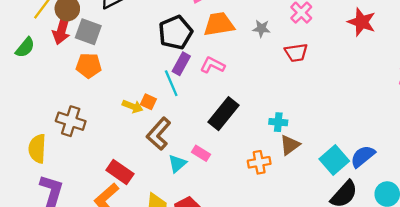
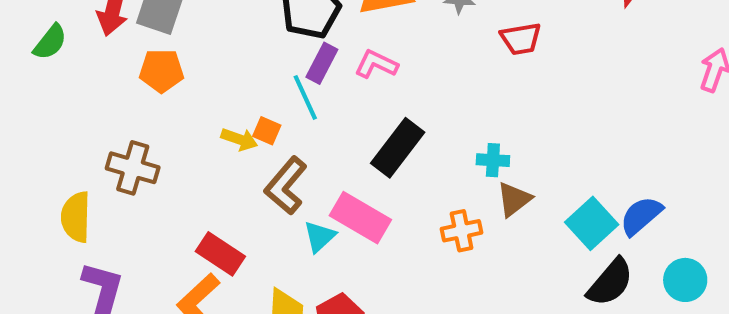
pink rectangle: (201, 153) -> (360, 218), size x1.8

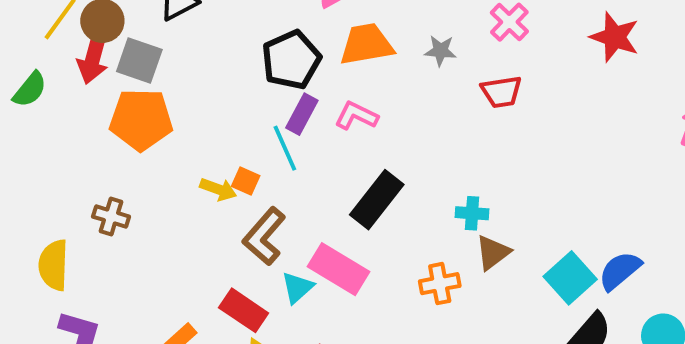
orange pentagon: (161, 71) -> (141, 120), size x1.4
brown cross: (133, 168) -> (111, 217), size x0.7
red rectangle: (220, 254) -> (244, 310), moved

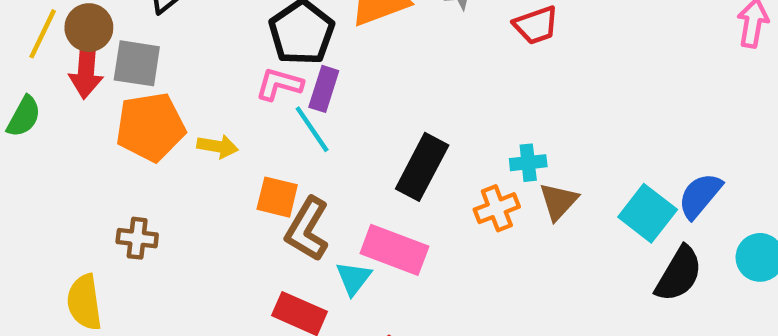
pink L-shape: (356, 116) -> (279, 84), moved
orange square: (246, 181) -> (277, 197), moved, size x1.4
yellow arrow: (218, 189) -> (218, 146), moved
orange cross: (440, 284) -> (497, 208), moved

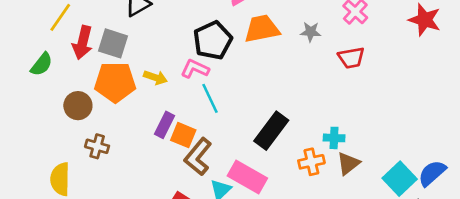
brown circle: (89, 28) -> (78, 106), moved
purple rectangle: (324, 89) -> (165, 125), moved
yellow arrow: (218, 146) -> (155, 77), moved

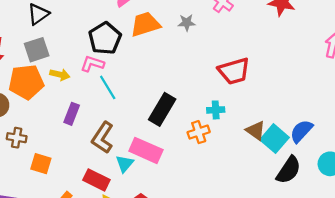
gray square: (113, 43) -> (37, 50), moved, turned -30
red trapezoid: (351, 58) -> (234, 71), moved, size x1.4
orange square: (183, 135) -> (41, 164), moved
brown triangle: (348, 163) -> (256, 131), moved, turned -40

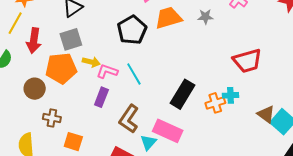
pink L-shape: (92, 64) -> (107, 71), moved
orange cross: (199, 132) -> (215, 103), moved

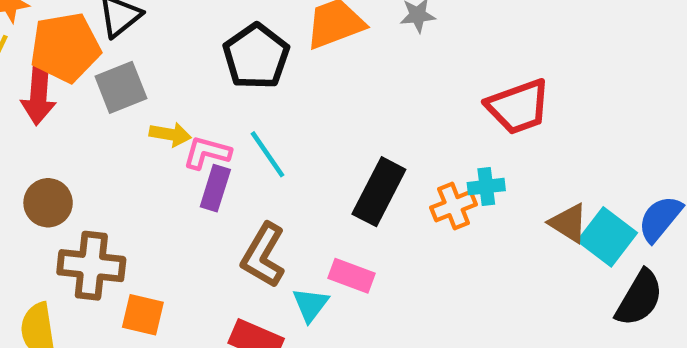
orange pentagon: (61, 68) -> (65, 47), moved
purple rectangle: (101, 97) -> (215, 188), moved
brown cross: (52, 118) -> (91, 266), size x1.6
pink rectangle: (168, 131) -> (352, 276), size x0.7

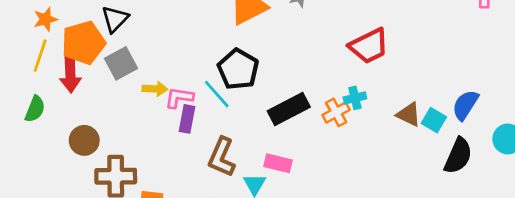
black pentagon: (256, 56) -> (238, 69), moved
black rectangle: (379, 192) -> (289, 109), turned 42
cyan square: (607, 237) -> (434, 120), size x0.7

